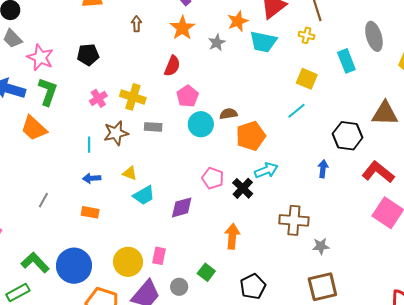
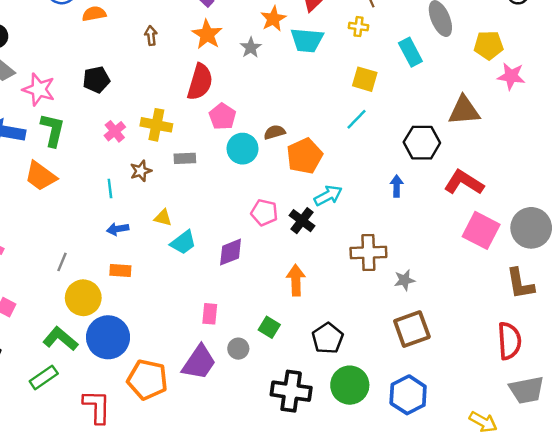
red semicircle: (172, 66) -> (200, 82), size x1.4
brown star: (116, 133) -> (141, 171), size x0.7
yellow circle: (128, 262) -> (83, 298), moved

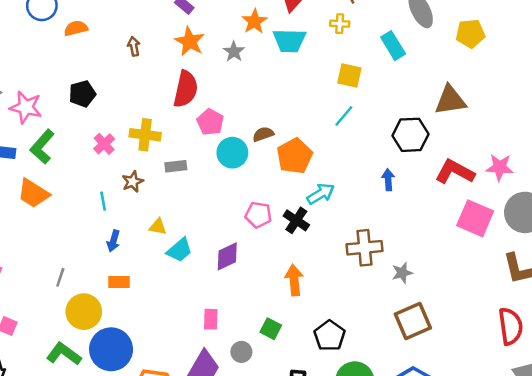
pink star: (511, 76) -> (500, 167), moved
green L-shape: (53, 130) -> (42, 147), turned -148
blue arrow: (118, 229) -> (113, 241), turned -60

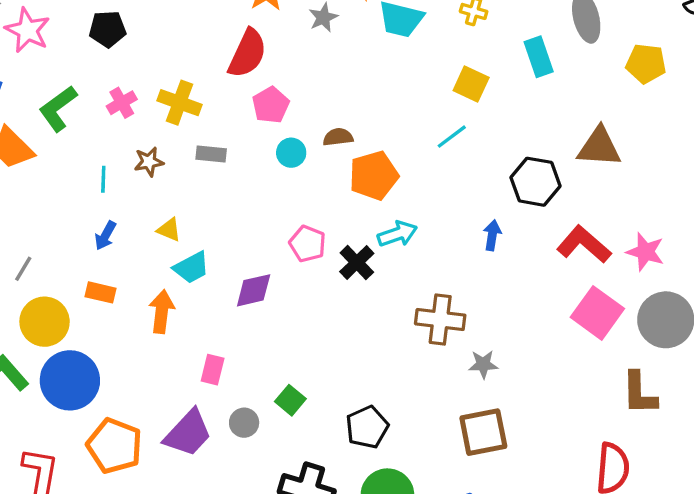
green L-shape: (42, 147) -> (58, 109), moved
cyan circle: (232, 153) -> (291, 153), size x0.7
orange arrow: (294, 280) -> (162, 312), moved

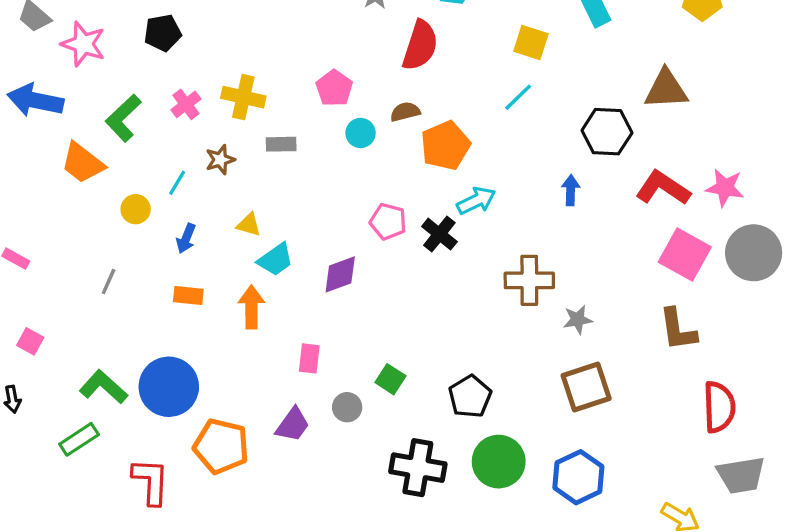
red semicircle: (247, 53) -> (420, 45), moved
cyan line: (103, 179) -> (177, 183), turned 36
yellow circle: (45, 322) -> (136, 209), moved, size x0.6
brown L-shape: (639, 393) -> (678, 330), moved
purple trapezoid: (188, 433) -> (293, 425), size x0.7

